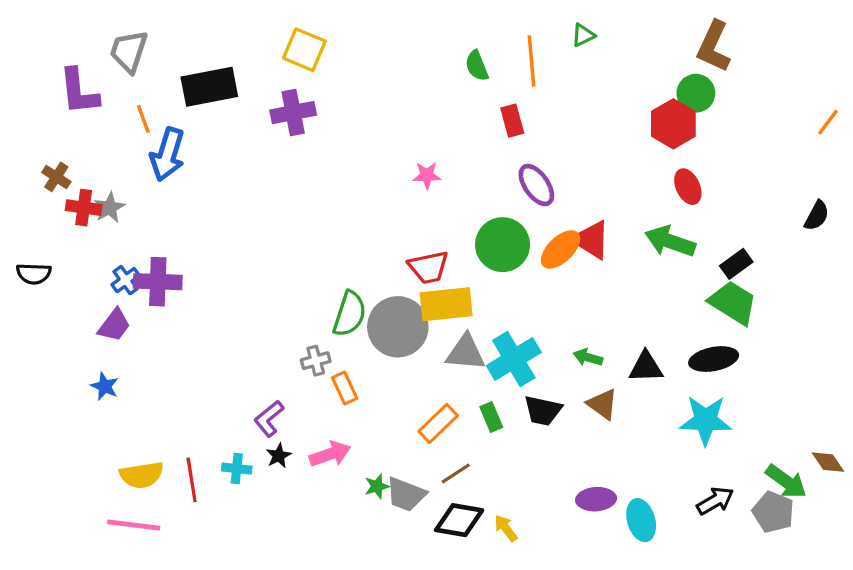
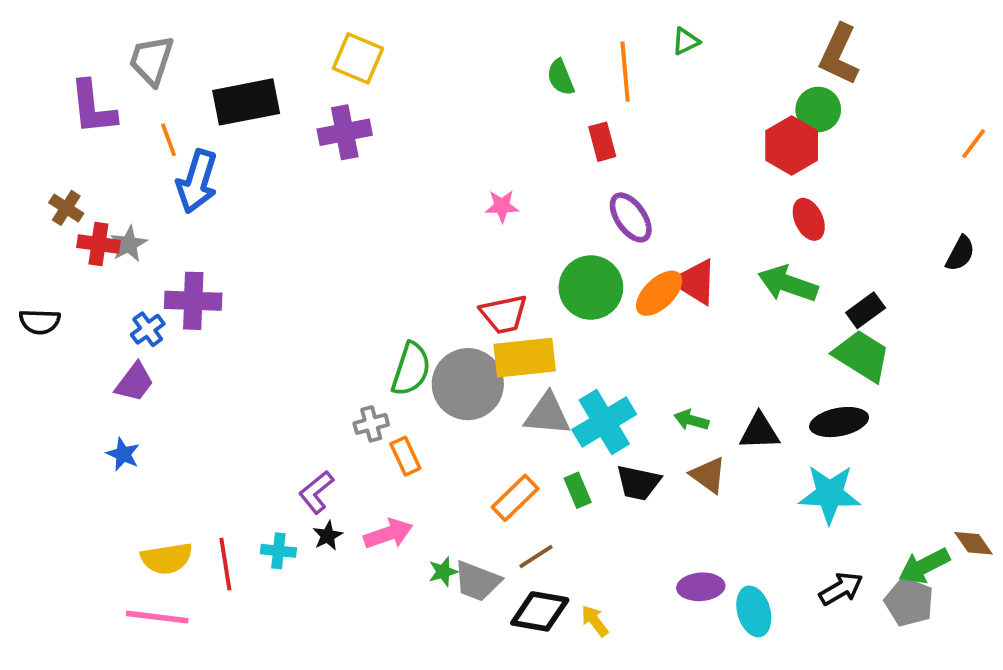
purple cross: (158, 282) -> (193, 301), moved
green arrow: (786, 481) -> (924, 566), turned 117

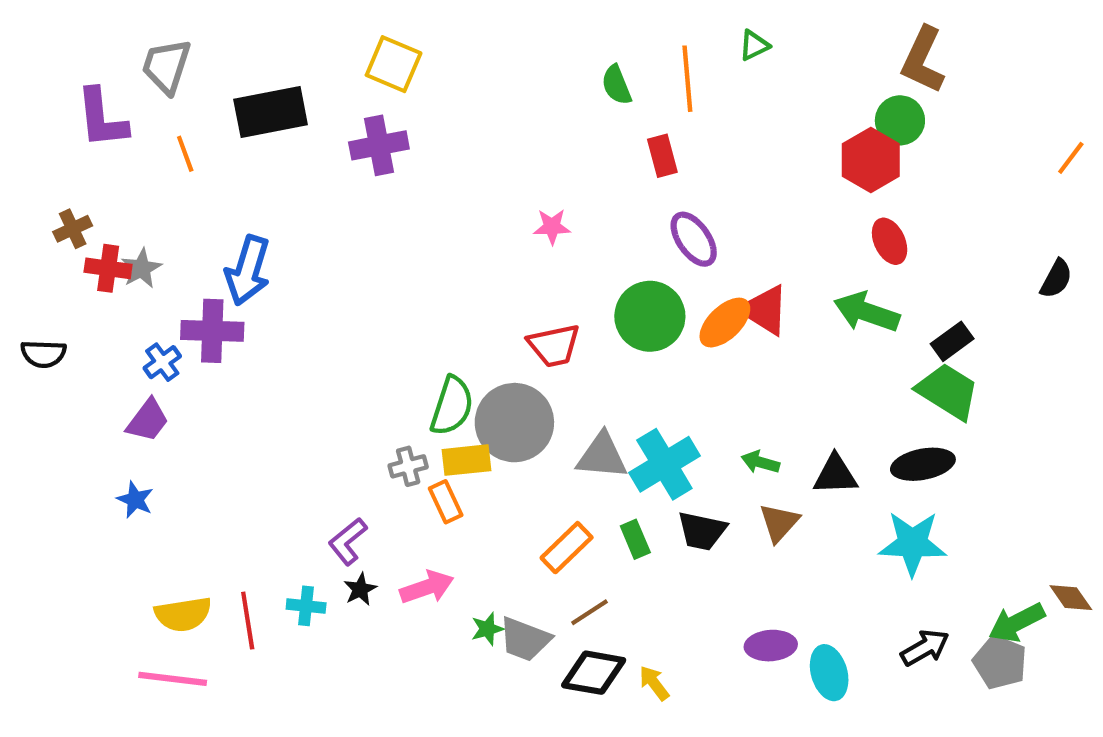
blue arrow: (197, 181) -> (248, 270), moved
brown cross: (66, 208) -> (73, 229), turned 32
yellow rectangle: (525, 358) -> (466, 460), moved, size x0.7
brown triangle: (708, 475) -> (779, 523), turned 36

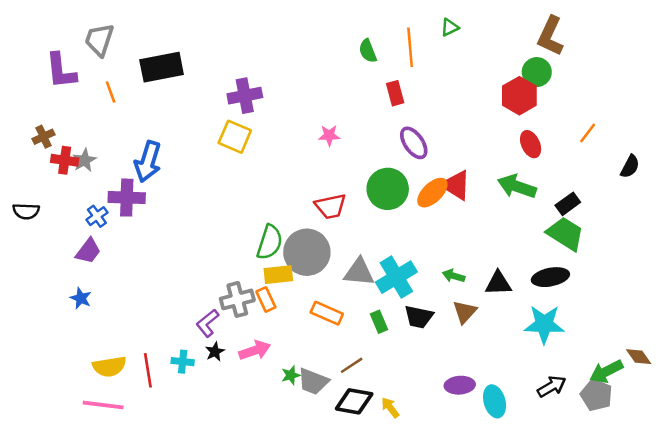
yellow square: (394, 64) -> (235, 137), moved
purple cross: (379, 145) -> (245, 96), moved
orange line: (1071, 158) -> (588, 133), moved
gray cross: (408, 466) -> (237, 299), moved, size x1.5
orange rectangle: (567, 548) -> (327, 313), moved, turned 68

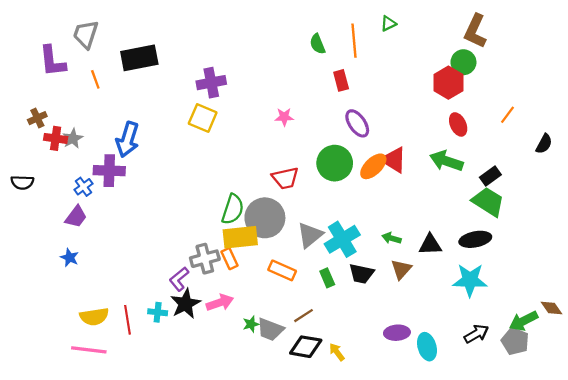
gray triangle: (359, 272) -> (310, 235), turned -44
yellow rectangle: (278, 275) -> (240, 237), size x1.4
black star: (215, 352) -> (185, 304), size x1.8

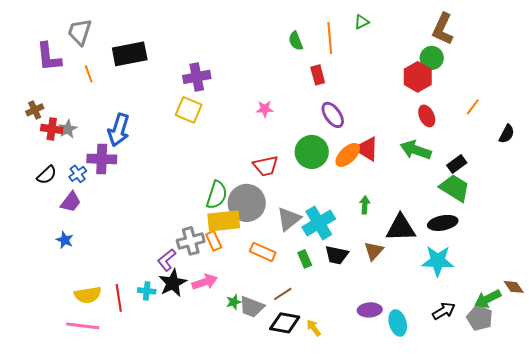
black semicircle: (22, 182) -> (47, 175), moved, turned -45
green arrow: (392, 238) -> (365, 205), moved, turned 78
black triangle: (430, 245) -> (401, 228), size x1.4

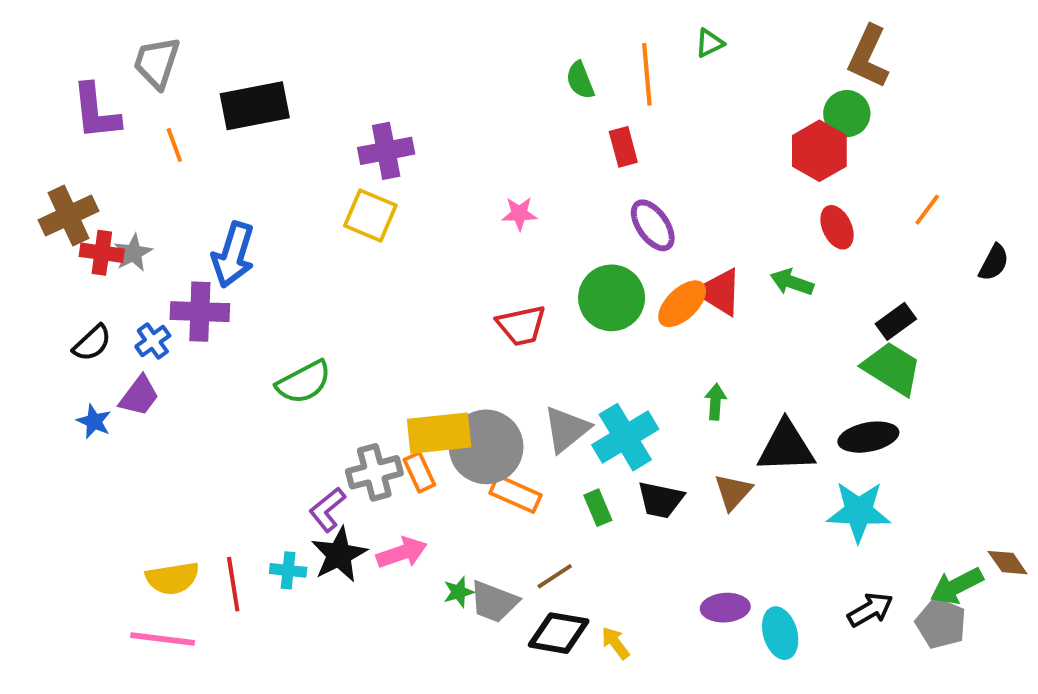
brown cross: (35, 110) -> (68, 216), size x1.6
green arrow: (416, 150) -> (792, 282), moved, size x0.7
green semicircle: (217, 195) -> (304, 382), moved, turned 44
gray circle: (247, 203) -> (486, 447), moved
blue star: (65, 240) -> (94, 421), moved

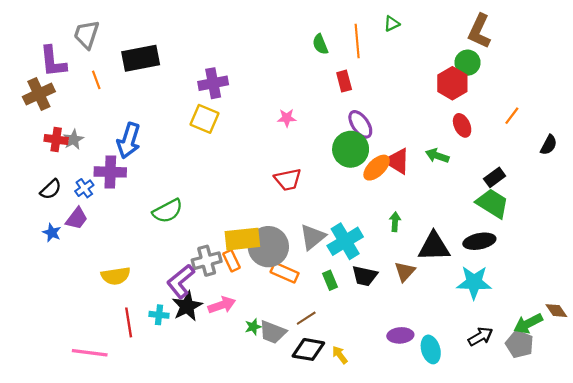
brown cross: (68, 216) -> (39, 94), moved
green circle: (612, 298) -> (351, 149), moved
purple L-shape: (327, 510) -> (181, 281), size x1.4
yellow semicircle: (172, 578) -> (116, 276), moved

